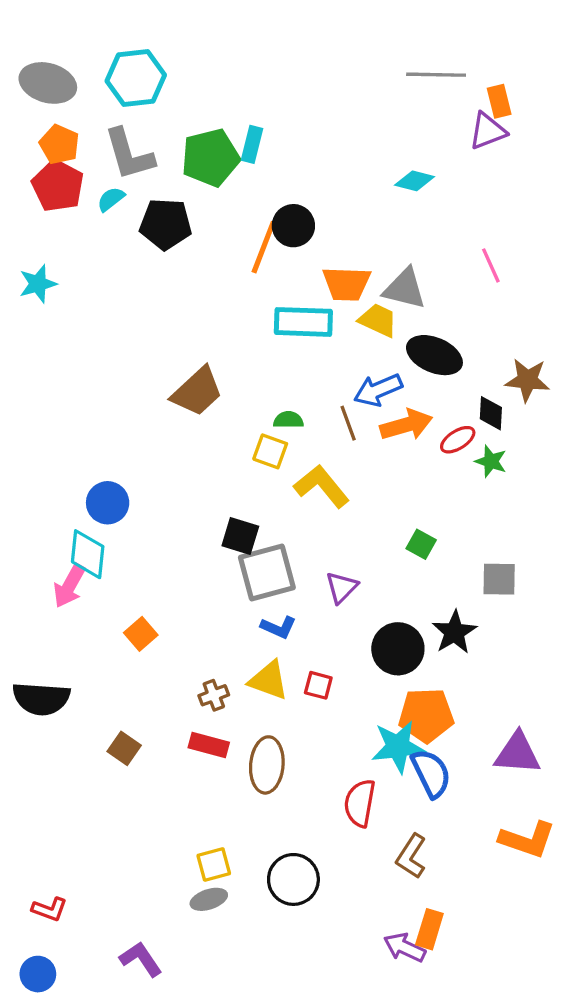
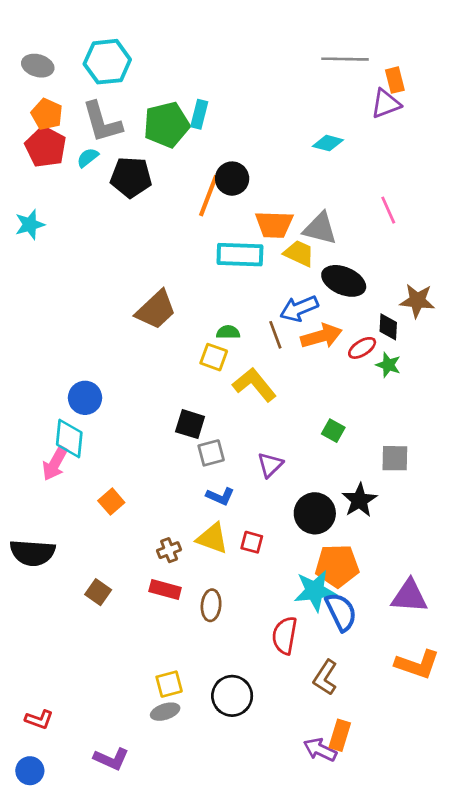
gray ellipse: (48, 83) -> (38, 66), size x0.7
gray square: (267, 572) -> (211, 453), size x0.6
brown ellipse: (267, 765) -> (211, 605), size x0.7
purple L-shape: (141, 959) -> (111, 759), turned 148

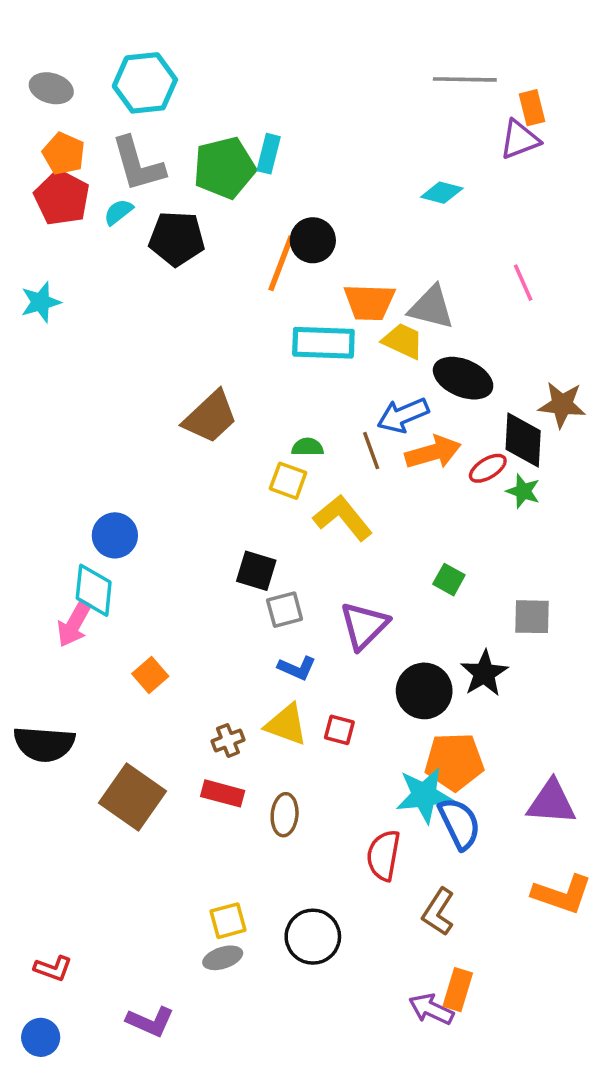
black diamond: (388, 327) -> (523, 440), size x1.5
purple triangle: (270, 465) -> (364, 626), size x1.4
brown square: (98, 592) -> (133, 797), size x1.8

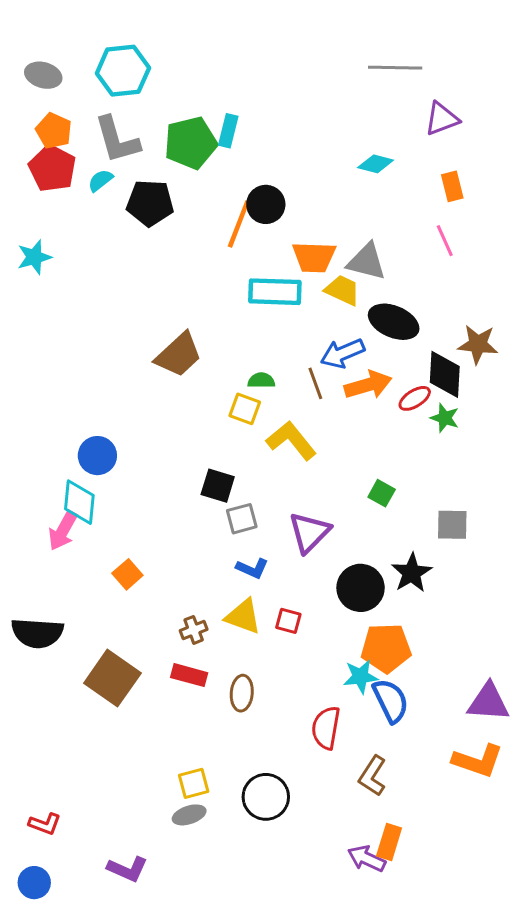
orange rectangle: (532, 108) -> (452, 186), moved
cyan star: (424, 795) -> (361, 677), size x0.7
purple triangle: (551, 802) -> (488, 702), moved

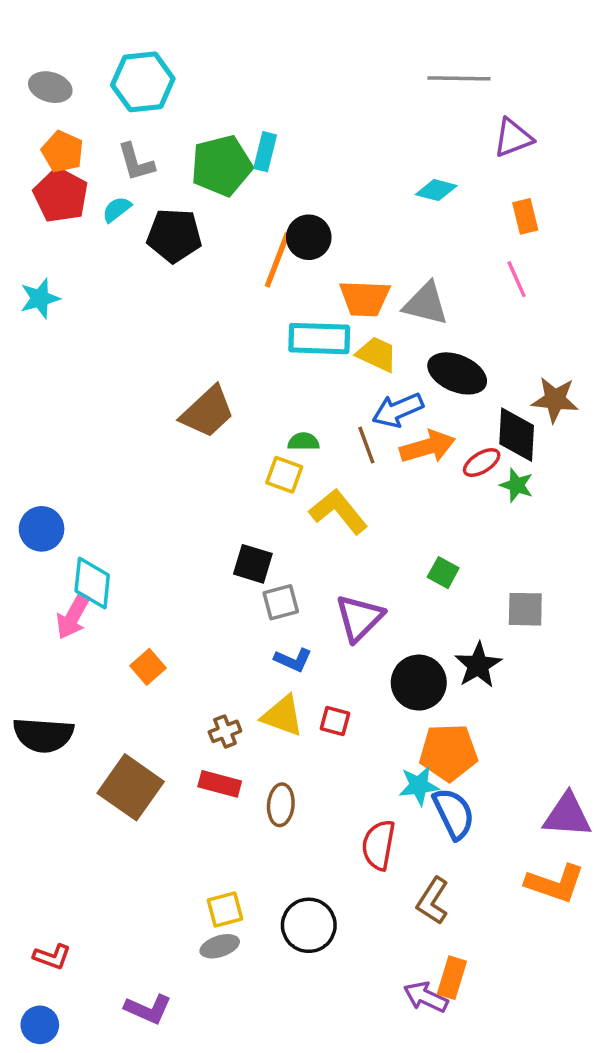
gray L-shape: (117, 140) -> (136, 162), size x0.7
yellow trapezoid: (342, 290) -> (377, 354), moved
blue circle: (97, 456) -> (42, 529), moved

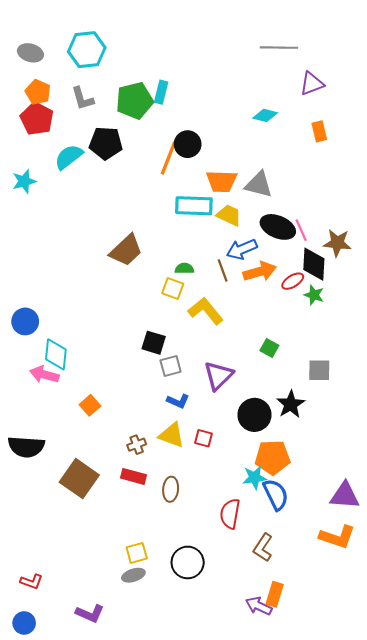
cyan semicircle: (117, 209) -> (69, 157), moved, size x1.6
pink line: (517, 279) -> (301, 230), moved
pink arrow: (73, 616) -> (44, 375), turned 76

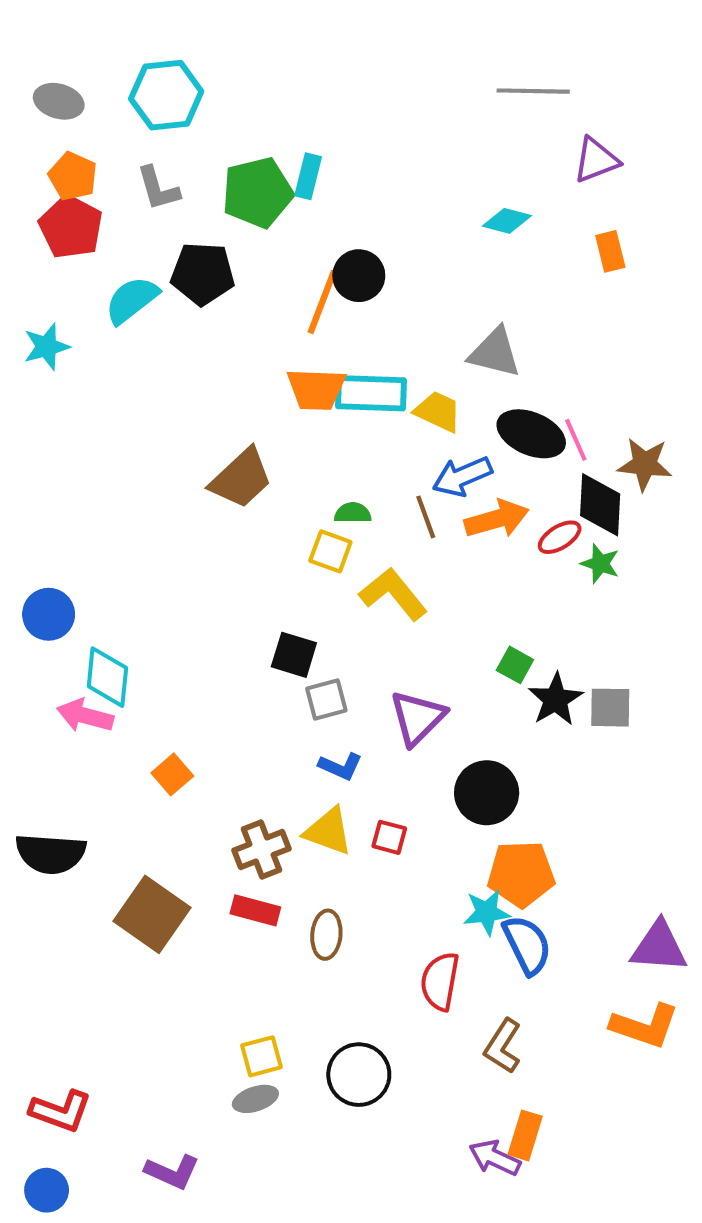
orange trapezoid: (222, 181) -> (316, 389), moved
black star: (291, 404) -> (556, 699), moved
brown cross: (137, 445) -> (261, 850), size x1.5
red L-shape: (32, 582) -> (61, 1111), size x1.4

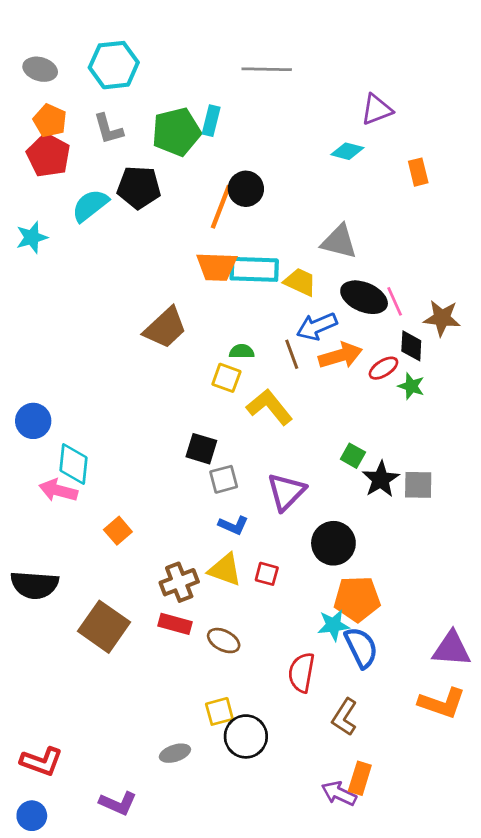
gray line: (533, 91) -> (267, 69), moved
purple triangle: (596, 160) -> (377, 110), moved
black diamond: (600, 505) -> (411, 346), size x0.7
brown ellipse: (326, 935) -> (224, 641), turned -68
yellow square: (261, 1056) -> (219, 711), moved

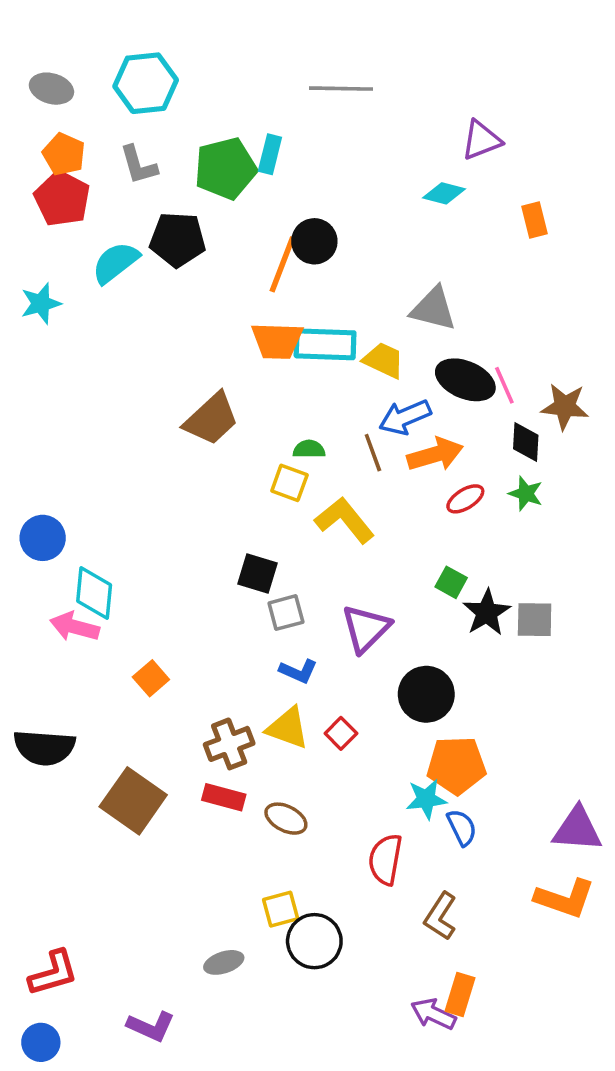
red ellipse: (383, 368) -> (465, 499), moved
red square: (267, 574) -> (341, 733), turned 30
blue semicircle: (361, 647) -> (462, 827), size x0.7
red L-shape: (42, 761) -> (53, 973), turned -36

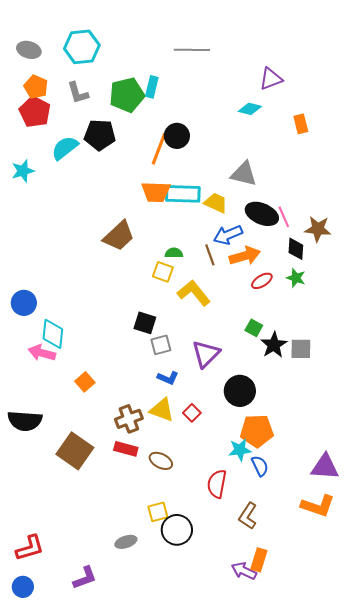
purple L-shape: (151, 1026) -> (85, 578), turned -44

